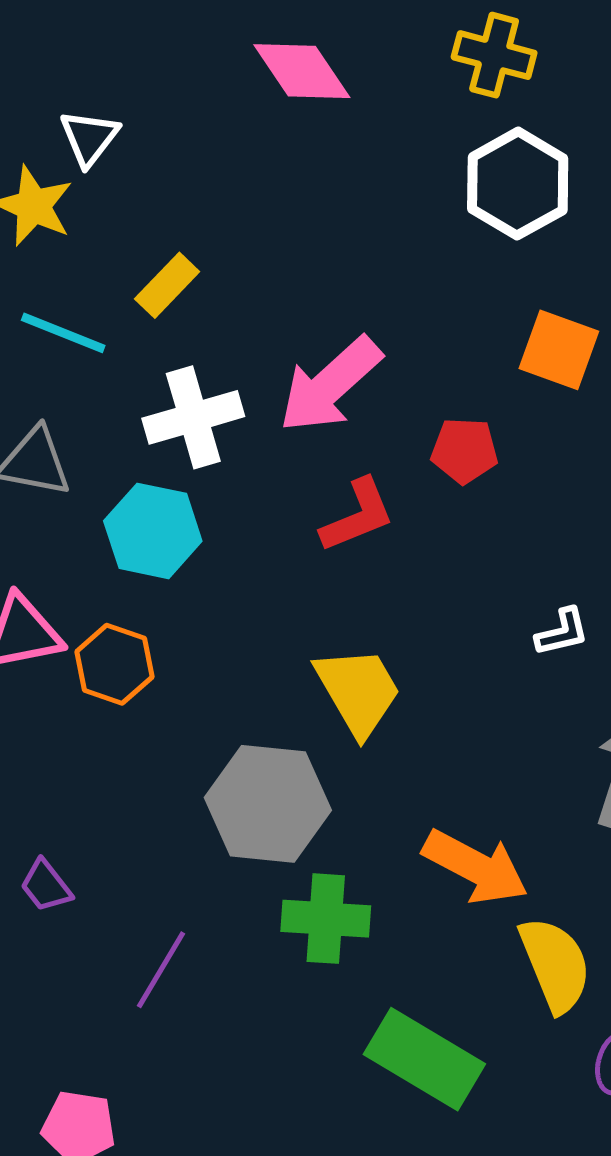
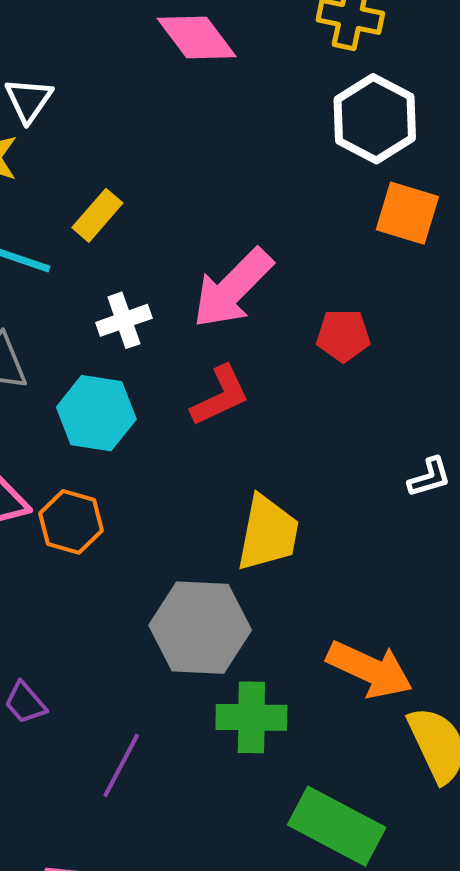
orange square: (559, 350) -> (407, 213), moved
white cross: (193, 417) -> (124, 320), size x0.7
red L-shape: (358, 516) -> (220, 396), moved
yellow trapezoid: (358, 691) -> (268, 533), turned 44

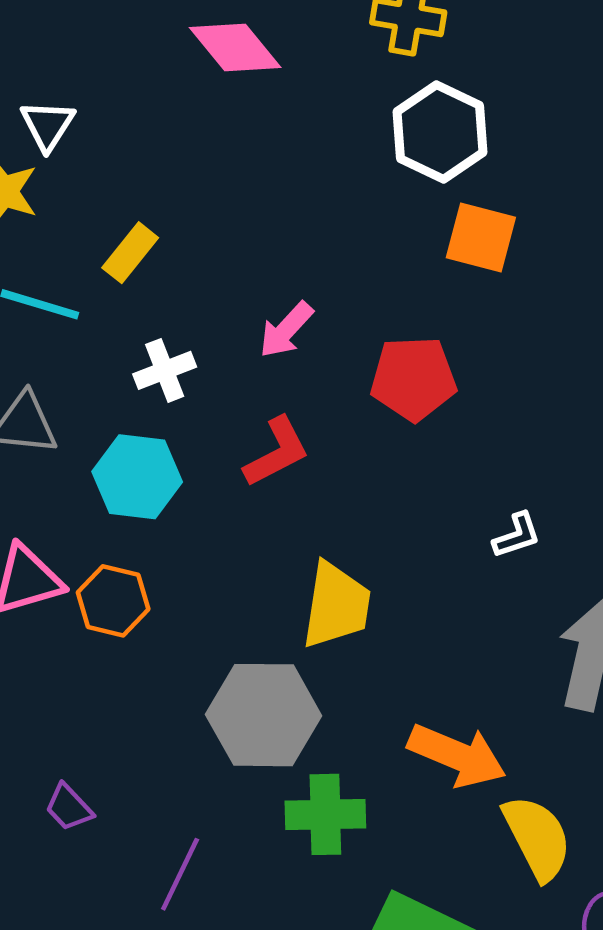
pink arrow: (233, 288) -> (286, 330), size x0.6
red pentagon: (343, 335) -> (413, 379), size x1.4

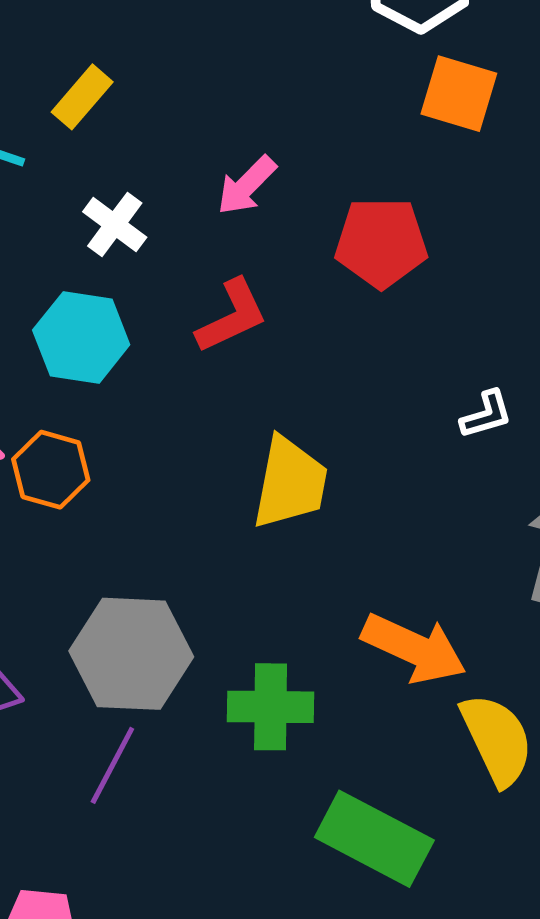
white cross: (165, 370) -> (115, 224), turned -34
gray hexagon: (264, 715) -> (131, 654), moved

